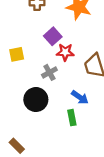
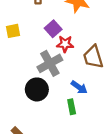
yellow square: (17, 54) -> (13, 31), moved
gray cross: (49, 72) -> (50, 63), size x1.6

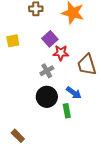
gray cross: (50, 63) -> (47, 71), size x0.6
black circle: (37, 89) -> (47, 97), moved

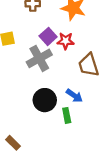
red star: (61, 53) -> (66, 41), moved
gray cross: (47, 71) -> (39, 58), moved, size x1.6

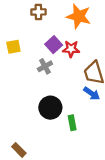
gray cross: (39, 58) -> (45, 66), size x0.6
blue arrow: (74, 96) -> (92, 93), moved

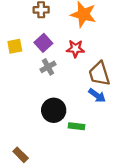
purple square: (54, 45) -> (43, 43), moved
green rectangle: (72, 123) -> (77, 126), turned -72

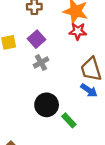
red star: (75, 49) -> (78, 31), moved
green rectangle: (77, 126) -> (69, 120), turned 40

